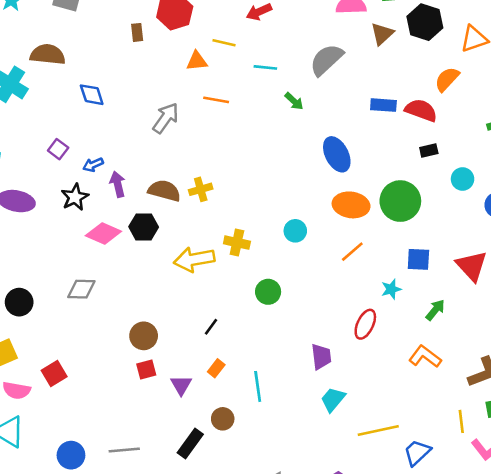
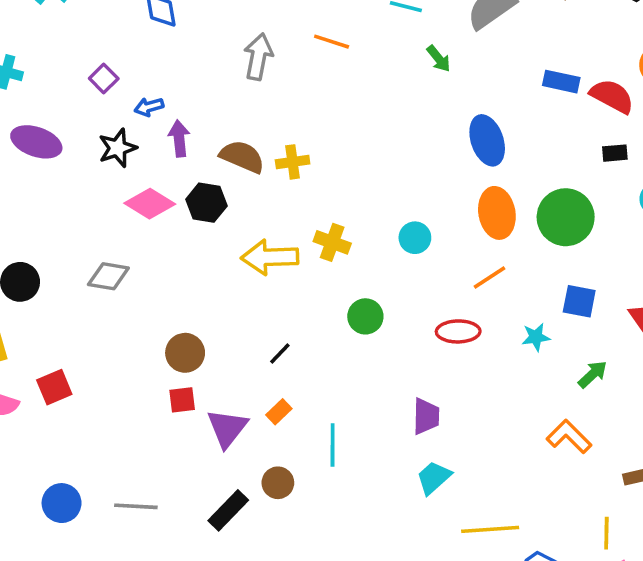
gray arrow: (166, 118) -> (258, 57), turned -32
orange ellipse: (351, 205) -> (497, 213), turned 64
red ellipse: (365, 324) -> (458, 331), moved, turned 56
purple triangle: (181, 385) -> (227, 428), size x1.4

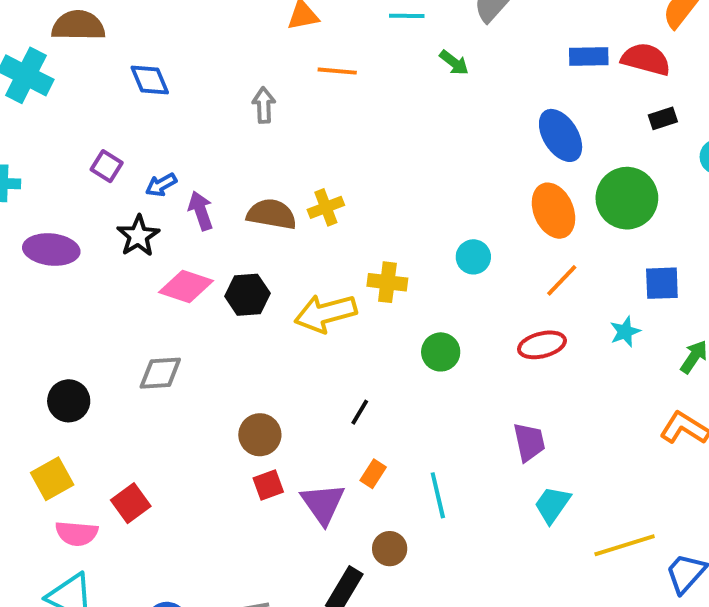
gray arrow: (258, 57) -> (264, 105), size x0.7
blue ellipse: (487, 140) -> (561, 135), moved
black hexagon: (206, 203) -> (247, 295), moved

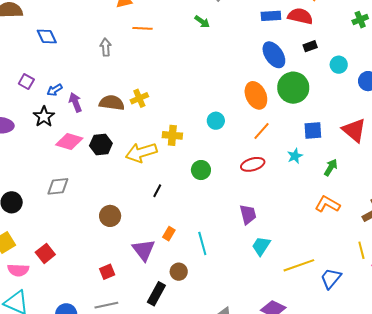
blue ellipse: (561, 135) -> (274, 55), moved
black line: (360, 412) -> (157, 191), moved
red square: (268, 485) -> (107, 272), moved

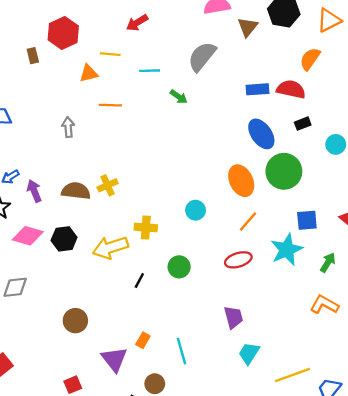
cyan star: (295, 156) -> (287, 250), size x1.8
black line: (157, 191) -> (139, 281), moved

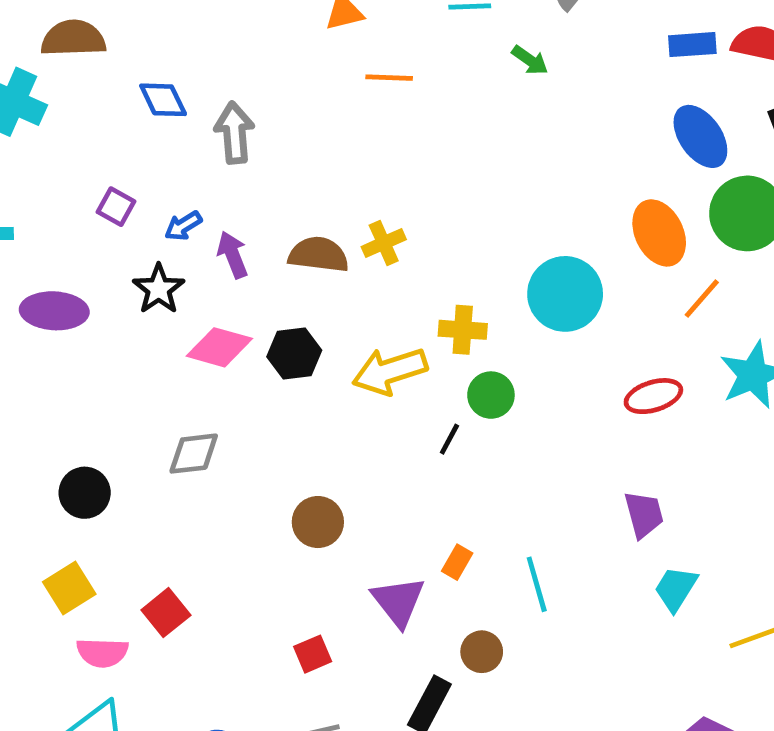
gray arrow: (68, 127) -> (235, 133), moved, size x1.4
cyan circle: (196, 210) -> (565, 294), size x1.8
orange line: (248, 221) -> (702, 299), moved
green circle: (179, 267) -> (491, 395), moved

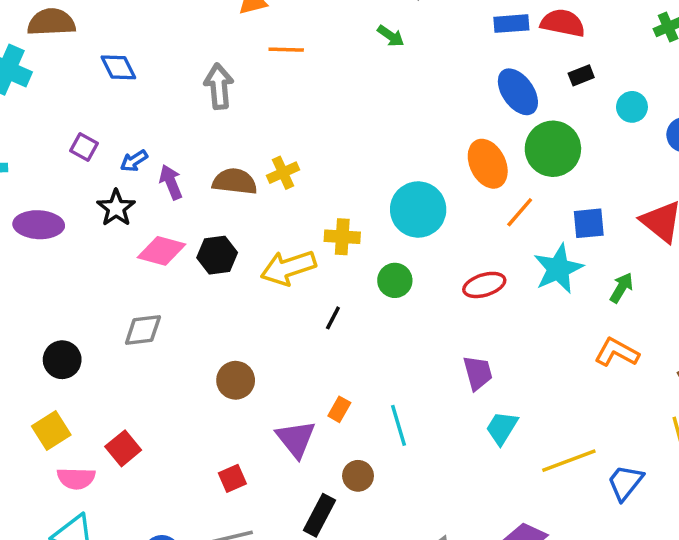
gray arrow: (235, 133) -> (219, 86), moved
green circle: (491, 395) -> (395, 280), moved

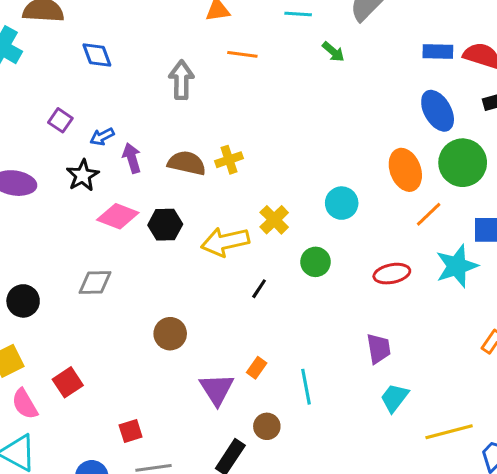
cyan circle: (418, 209) -> (342, 203), size x0.7
yellow cross: (342, 237) -> (274, 220), turned 36
pink semicircle: (76, 478) -> (25, 404), turned 52
red square: (232, 478) -> (131, 431), moved

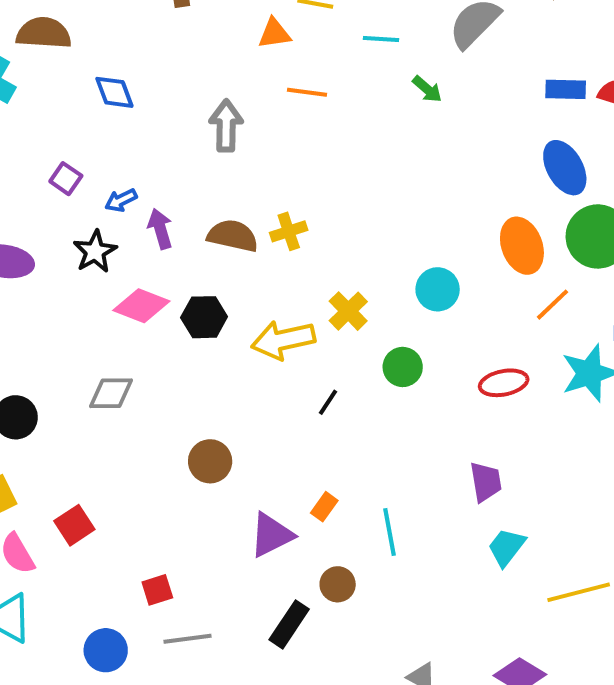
purple triangle: (217, 389) -> (271, 535), turned 36

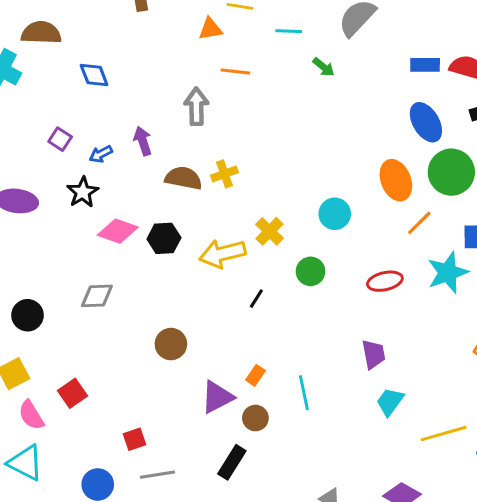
gray arrow: (226, 126) -> (196, 107), moved
purple arrow: (160, 229) -> (143, 141), moved
brown circle: (338, 584) -> (255, 418), moved

